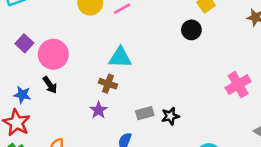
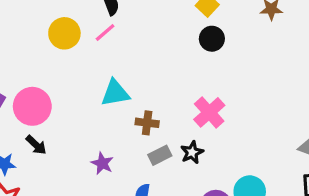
black circle: (191, 30) -> (212, 39), moved
brown cross: (108, 84) -> (147, 123), moved
pink cross: (238, 85) -> (209, 112), moved

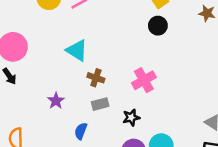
cyan triangle: (115, 93) -> (77, 50), turned 30
black star: (192, 152) -> (131, 118), moved

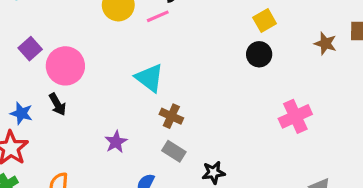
pink cross: (144, 80) -> (295, 116), moved
gray rectangle: (100, 104) -> (174, 151), turned 42

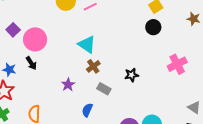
brown cross: (171, 116) -> (93, 66), moved, turned 32
black star: (213, 173) -> (132, 75), moved

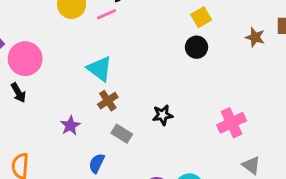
pink cross: (177, 64) -> (232, 123), moved

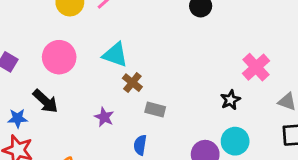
pink circle: (25, 59) -> (59, 57), moved
black arrow: (18, 93) -> (45, 101), size x1.4
black star: (163, 115) -> (230, 100), moved

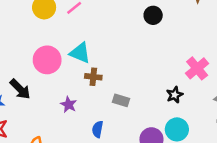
pink circle: (59, 57) -> (47, 60), moved
brown cross: (132, 83) -> (93, 77), turned -35
gray rectangle: (155, 110) -> (121, 100), moved

